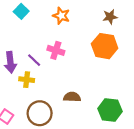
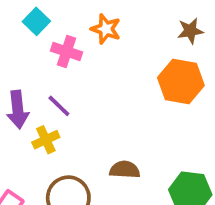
pink cross: (56, 50) -> (66, 51), moved
yellow cross: (27, 80) -> (46, 140), turned -32

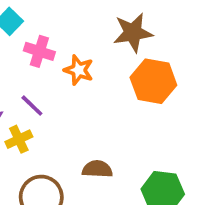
orange star: (106, 29) -> (79, 70), moved
brown star: (190, 31) -> (133, 33), moved, size x1.5

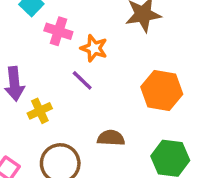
orange hexagon: (153, 81) -> (162, 91), moved
purple line: (32, 106) -> (82, 80), moved

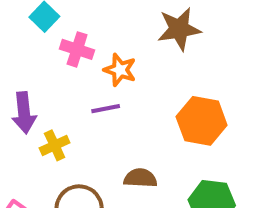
purple line: (82, 80) -> (106, 109), turned -55

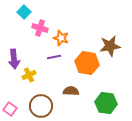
brown star: (179, 29) -> (110, 46), moved
orange hexagon: (202, 121) -> (87, 63), moved

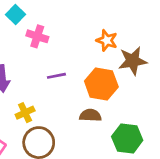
orange star: (61, 38) -> (107, 40), moved
yellow cross: (29, 75) -> (25, 113), moved
brown semicircle: (71, 91) -> (90, 115), moved

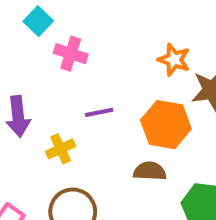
yellow cross: (25, 113) -> (61, 149), moved

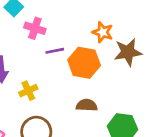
purple line: (99, 112) -> (55, 51), moved
orange hexagon: (166, 125) -> (84, 63), moved

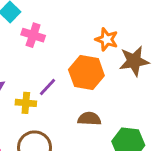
purple line: (55, 51) -> (47, 87), moved, turned -36
yellow cross: (28, 91) -> (26, 103), turned 30

